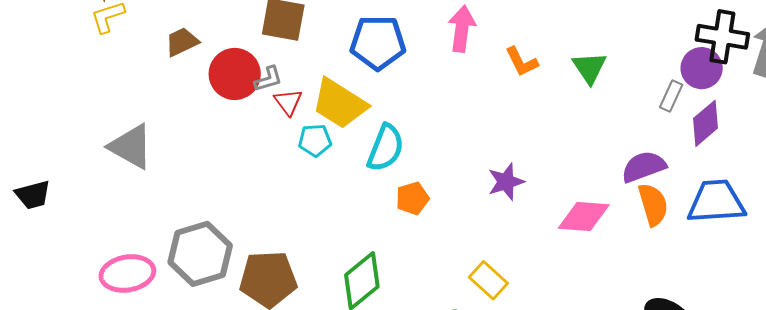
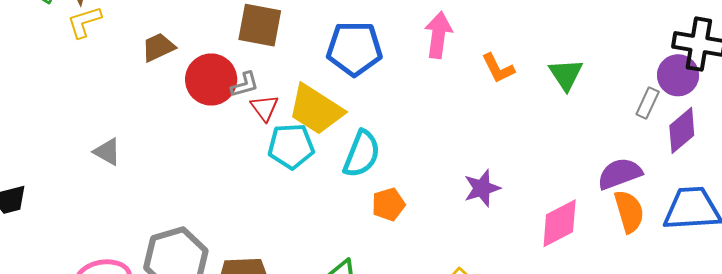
cyan pentagon: (315, 140) -> (291, 146), size x1.4
gray triangle: (131, 147) -> (107, 152), size x0.6
pink diamond: (584, 216) -> (560, 223), turned -32

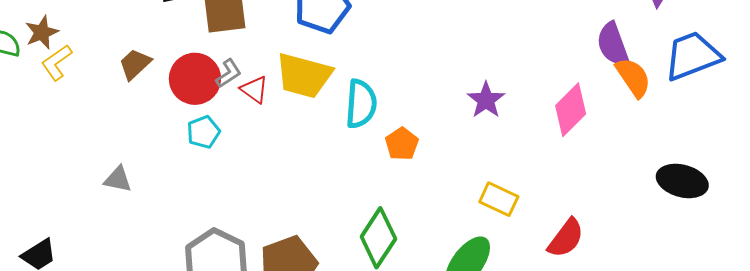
cyan pentagon: (291, 146) -> (204, 132), moved, size x0.7
purple semicircle: (620, 174) -> (613, 44), turned -72

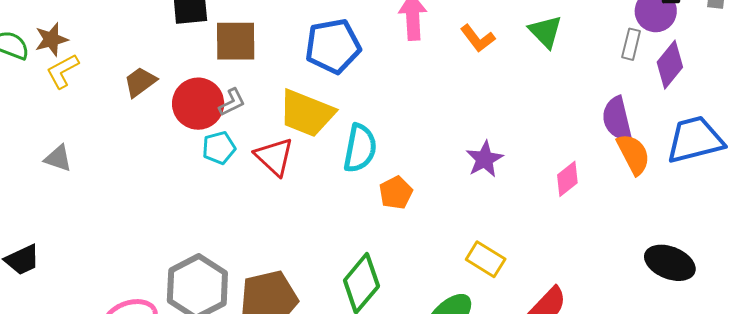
red triangle: (254, 90) -> (274, 157), moved, size x1.4
pink diamond: (571, 110) -> (567, 179), size x0.7
cyan pentagon: (204, 132) -> (219, 148), moved
gray triangle: (118, 179) -> (58, 158), moved

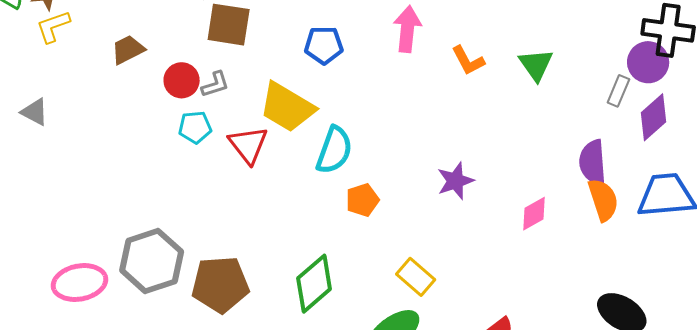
blue pentagon: (333, 46) -> (324, 45), size x0.7
red circle: (198, 104) -> (182, 80), size x0.7
yellow rectangle: (486, 259) -> (416, 277), moved

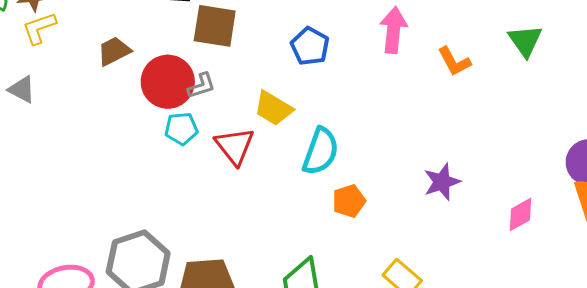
blue pentagon: (324, 45) -> (310, 46), turned 30
green triangle: (536, 65) -> (525, 41), moved
red circle: (182, 80) -> (168, 82), size x1.5
yellow trapezoid: (287, 107) -> (273, 108), size x0.7
gray triangle: (35, 112) -> (22, 89), moved

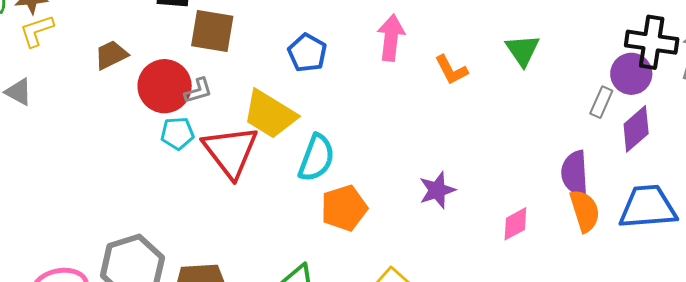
yellow trapezoid: (273, 108) -> (270, 114), size x1.4
red triangle: (235, 146) -> (230, 151), size x1.4
orange pentagon: (349, 201) -> (344, 208), size x1.4

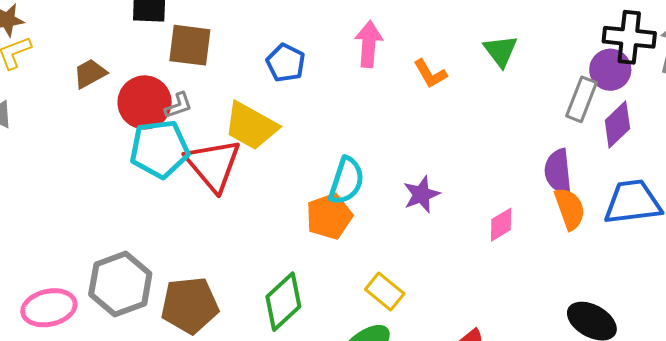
gray rectangle: (601, 102) -> (582, 99), size x1.4
cyan pentagon: (177, 133) -> (159, 149), size x1.8
cyan semicircle: (316, 158) -> (346, 181), moved

